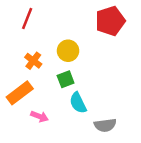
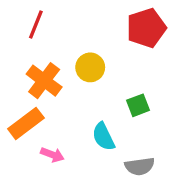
orange cross: (33, 61) -> (44, 81), size x1.5
green square: (66, 79) -> (138, 105), moved

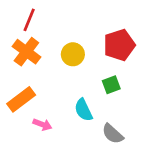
red pentagon: (146, 28) -> (119, 45), moved
orange cross: (44, 81) -> (26, 52), moved
gray semicircle: (140, 166) -> (113, 134), turned 50

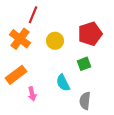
red line: (29, 20) -> (33, 15), moved
pink arrow: (42, 125) -> (32, 94), turned 56
gray semicircle: (113, 134) -> (85, 101), turned 54

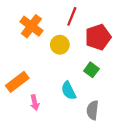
red line: (33, 15) -> (72, 16), moved
orange cross: (20, 39) -> (31, 26), moved
green square: (84, 64) -> (91, 70), turned -32

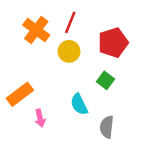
red line: (72, 16) -> (70, 22), moved

